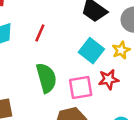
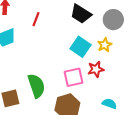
red line: (40, 33) -> (36, 19), moved
green semicircle: (46, 78) -> (36, 86), moved

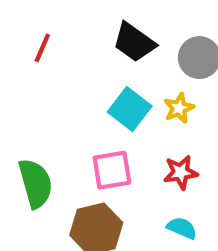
red star: (96, 69) -> (181, 172), moved

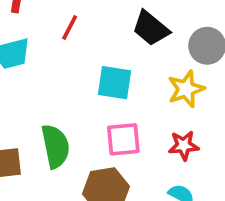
yellow star: (179, 108) -> (186, 89), size x1.4
cyan square: (130, 109) -> (114, 83), moved, turned -33

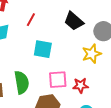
cyan square: (114, 83) -> (43, 49), moved
red star: (184, 145) -> (81, 85), moved

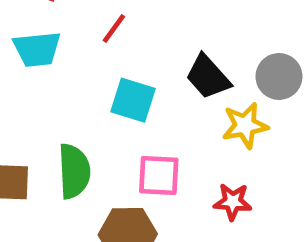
black trapezoid: (74, 21) -> (208, 77), moved
red star: (81, 85) -> (233, 202), moved

